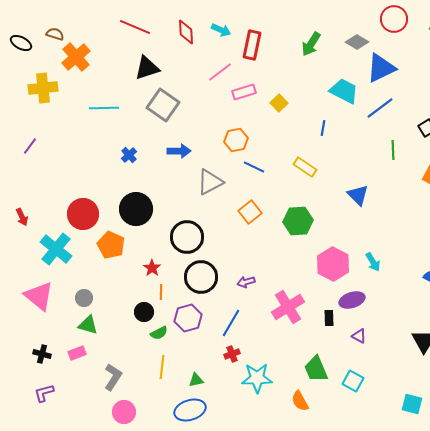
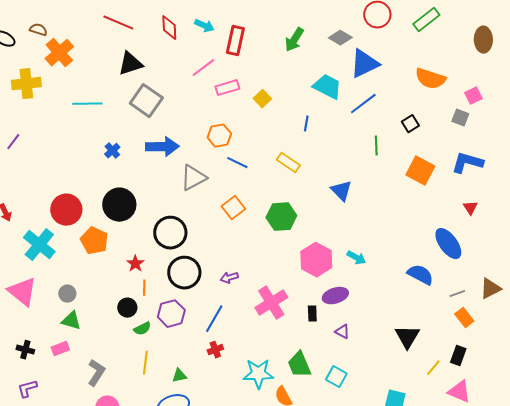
blue arrow: (179, 151) -> (162, 147), size x1.4
cyan arrow: (373, 262) -> (356, 258), turned -30
cyan star: (257, 378) -> (258, 374), moved

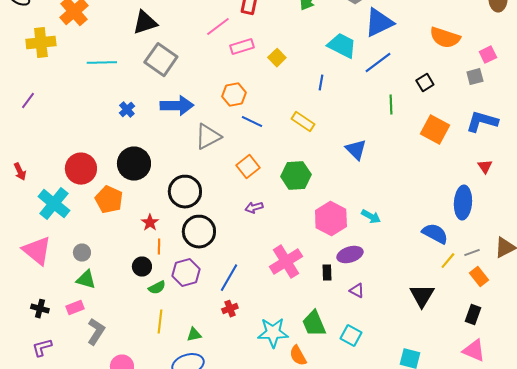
gray square: (460, 118) -> (475, 77), turned -36
blue ellipse: (448, 244) -> (463, 203), turned 40
purple arrow: (229, 278) -> (254, 208), moved
yellow line: (433, 368) -> (448, 261), moved
gray L-shape: (96, 373) -> (96, 332), moved

